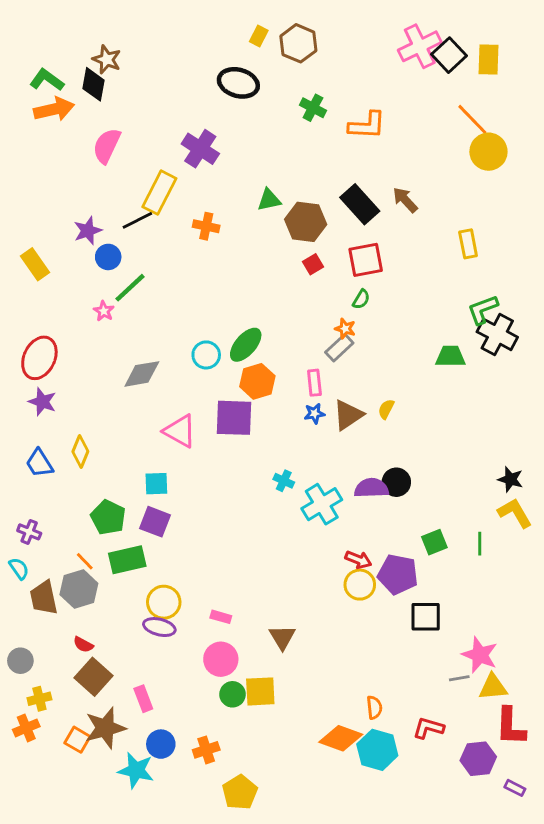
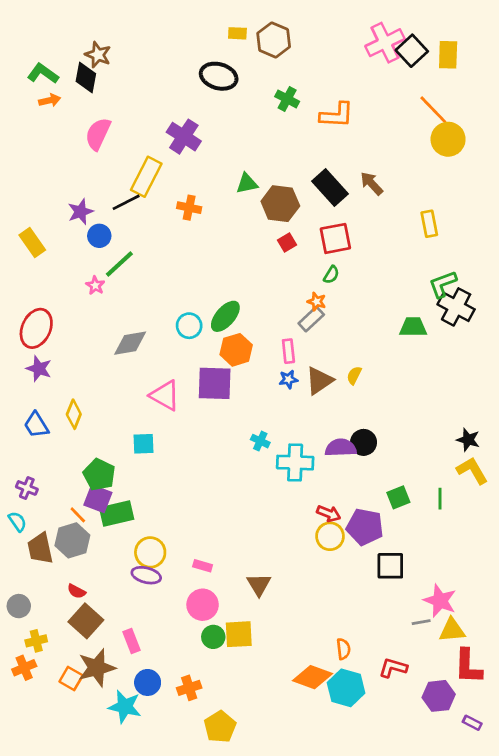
yellow rectangle: (259, 36) -> (237, 33), turned 66
orange arrow: (54, 109) -> (50, 100), size x0.6
cyan cross: (322, 504) -> (295, 463), turned 33
purple square: (155, 522) -> (98, 499), moved

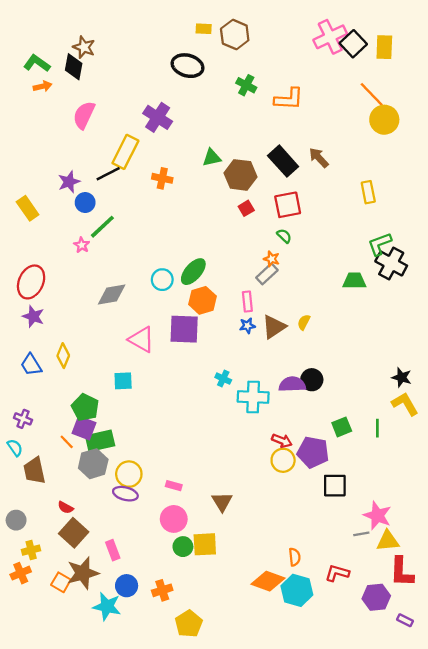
green semicircle: (331, 275) -> (284, 236), turned -77
gray hexagon: (72, 540) -> (93, 464), moved

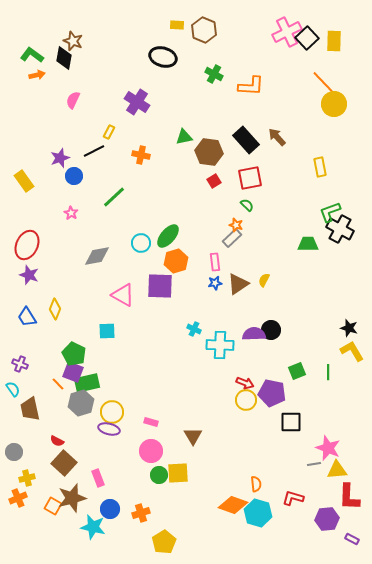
pink semicircle: (84, 115) -> (73, 100), size x0.7
yellow rectangle: (125, 152) -> (109, 132), size x0.5
green line: (102, 227) -> (114, 197), moved

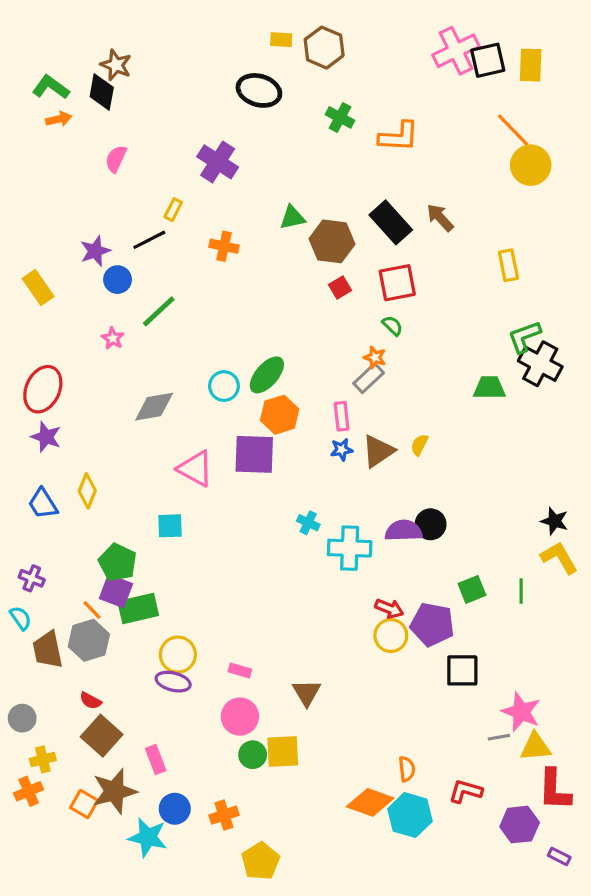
black square: (307, 38) -> (488, 60), turned 30
green line: (114, 197) -> (159, 311), moved
gray hexagon: (81, 403) -> (89, 640), moved

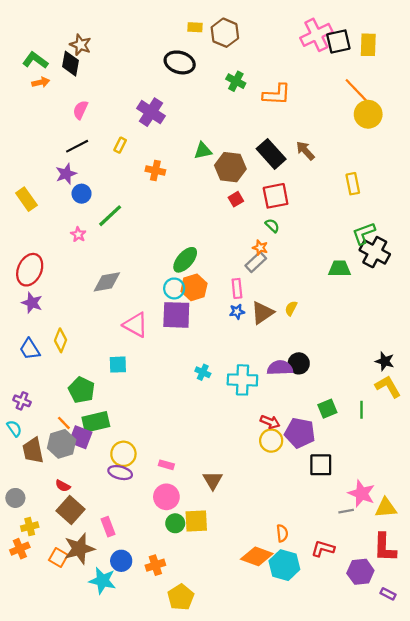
black line: (149, 240) -> (77, 146), moved
cyan circle: (224, 386) -> (174, 288), moved
cyan cross: (308, 523) -> (203, 372), moved
purple square: (116, 591) -> (80, 437), moved
yellow triangle: (535, 747) -> (386, 508), moved

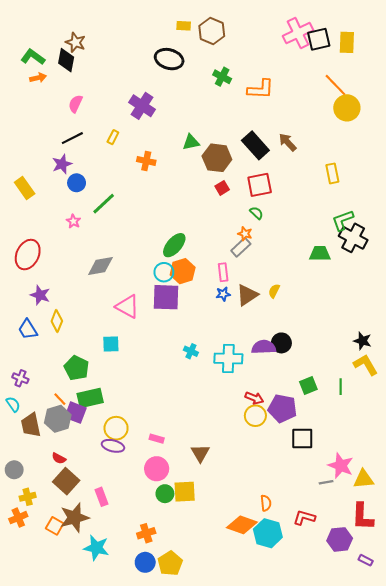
purple star: (32, 303) -> (40, 295), moved
blue circle: (121, 561) -> (145, 562), moved

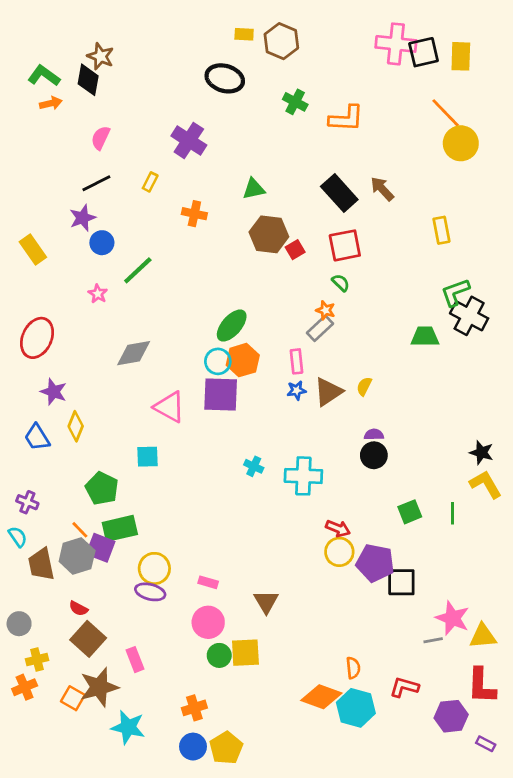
pink cross: (298, 33) -> (396, 44), turned 32
brown hexagon: (217, 158) -> (269, 234), moved
purple semicircle: (264, 347) -> (374, 435), moved, size x0.6
purple pentagon: (282, 408) -> (375, 563), moved

